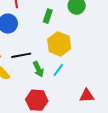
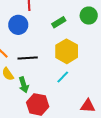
green rectangle: (48, 16) -> (59, 22), turned 32
green arrow: (38, 69) -> (24, 85), moved

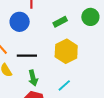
cyan line: (63, 77) -> (64, 85), moved
green arrow: (24, 85) -> (33, 78), moved

